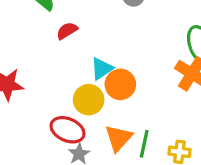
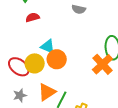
cyan triangle: (102, 69) -> (48, 47), turned 42
red ellipse: (68, 130) -> (19, 67), moved

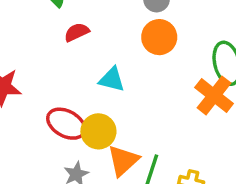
orange circle: (57, 59) -> (159, 37), moved
yellow circle: (35, 63) -> (98, 131), moved

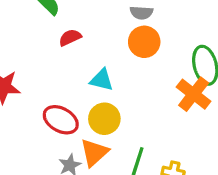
yellow circle: (98, 131) -> (104, 119), moved
orange triangle: (123, 161) -> (94, 153), moved

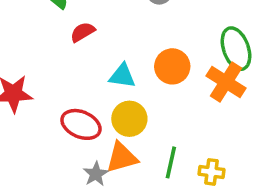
orange circle: (144, 42) -> (172, 66), moved
orange triangle: (94, 153) -> (122, 157), turned 32

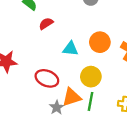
yellow circle: (129, 119) -> (91, 77), moved
green line: (171, 162) -> (90, 101), moved

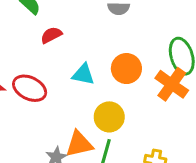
red ellipse: (47, 78) -> (30, 88), moved

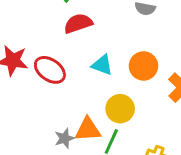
red semicircle: (51, 35) -> (78, 23), size x1.4

